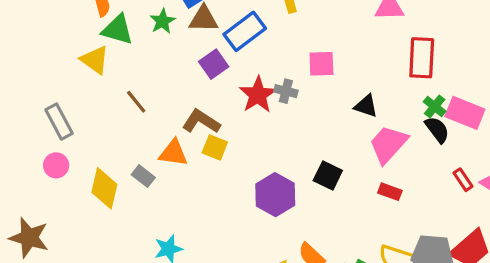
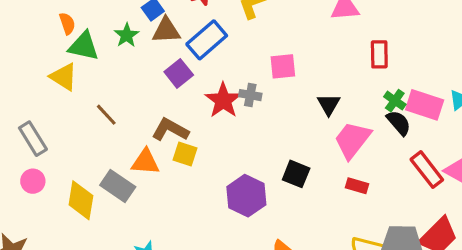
red rectangle: (422, 58) -> (379, 54), size x0.7
black triangle: (366, 106) -> (329, 104), turned 45
gray rectangle: (143, 176) -> (118, 186), size x1.5
red rectangle: (463, 180) -> (427, 170), size x1.6

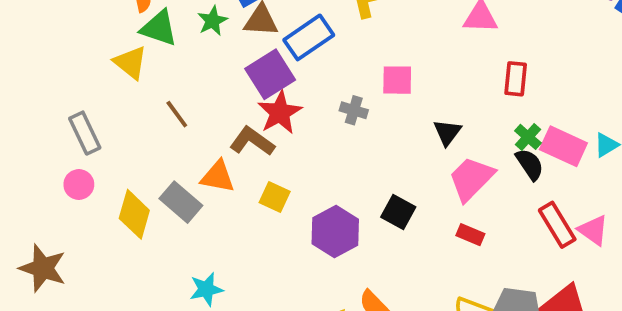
purple square: (179, 73) -> (270, 74), size x1.4
red star: (223, 100) -> (280, 113), moved
yellow square: (185, 154) -> (275, 197), moved

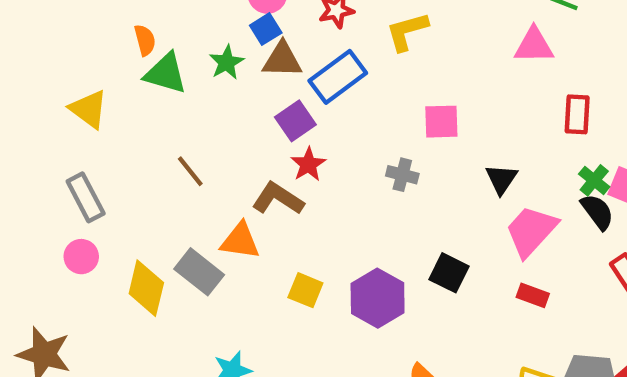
yellow triangle: (130, 63) -> (89, 109), moved
purple square: (270, 74) -> (295, 121), size x0.7
gray cross: (354, 110) -> (402, 175), moved
red star: (280, 113) -> (308, 164), size x0.7
yellow square: (275, 197) -> (305, 290), moved

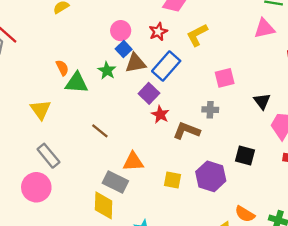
yellow triangle: (89, 109) -> (41, 110), turned 30
brown L-shape: (278, 199) -> (186, 131), moved
pink circle: (81, 257) -> (36, 187), moved, size x1.6
yellow diamond: (146, 288) -> (104, 205), moved

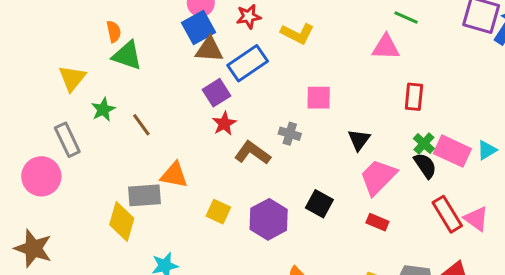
yellow L-shape: (197, 35) -> (297, 33), turned -140
blue square: (124, 49) -> (199, 28), size x1.5
green star: (107, 71) -> (103, 109), moved
gray rectangle: (115, 182) -> (144, 195), turned -45

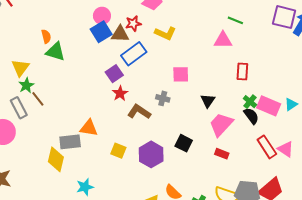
brown triangle: (209, 49) -> (120, 34), moved
green star: (103, 109) -> (26, 85), moved
brown line: (141, 125) -> (38, 99), moved

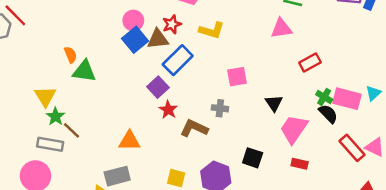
red rectangle: (242, 72) -> (310, 62), turned 66
gray rectangle: (19, 108) -> (50, 144), turned -45
orange triangle: (89, 128) -> (129, 141), moved

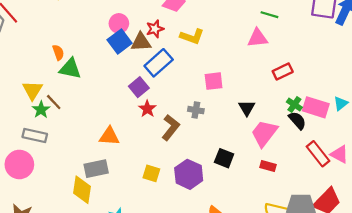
brown L-shape: (194, 128) -> (171, 128), turned 100
brown line: (71, 130) -> (54, 102), moved

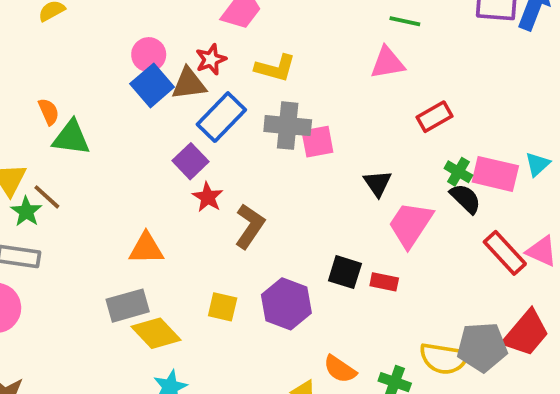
gray cross: (196, 110) -> (288, 126), moved, size x1.6
red rectangle: (268, 166) -> (384, 282), moved
yellow diamond: (82, 190) -> (156, 333), moved, turned -48

